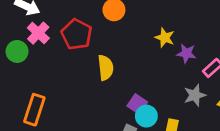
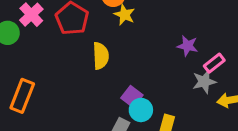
yellow star: (165, 38) -> (124, 15), moved
gray star: (195, 95) -> (204, 82), moved

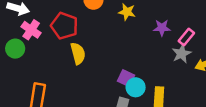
yellow star: (124, 15) -> (127, 12), moved
yellow semicircle: (101, 56) -> (78, 53), moved

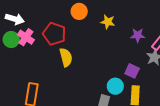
green circle: (15, 49) -> (11, 40), moved
purple square: (126, 78) -> (132, 71), moved

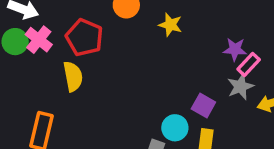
purple star: (138, 35) -> (235, 49), moved
yellow semicircle: (66, 57) -> (73, 76), moved

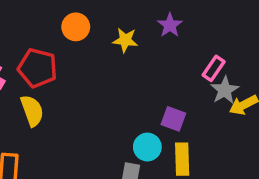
purple star: (235, 49) -> (170, 25), moved, turned -30
gray star: (240, 87) -> (225, 90), moved

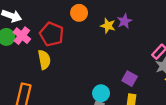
purple star: (170, 25) -> (124, 21), moved
cyan circle: (147, 147) -> (101, 93), moved

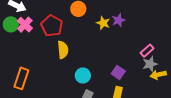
yellow semicircle: (44, 60) -> (63, 50), moved
cyan circle: (101, 93) -> (83, 76), moved

